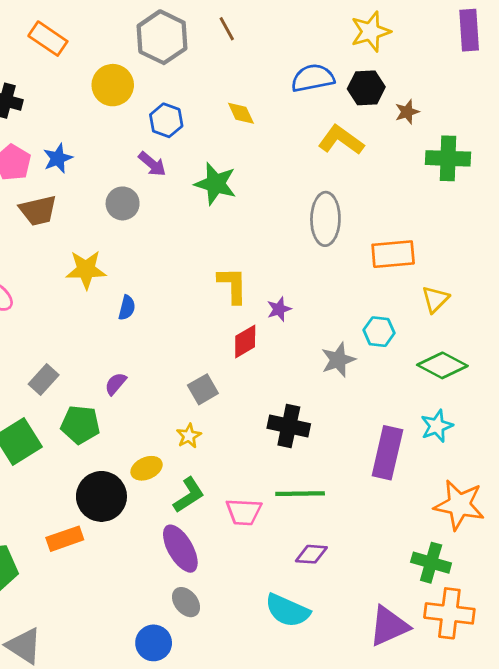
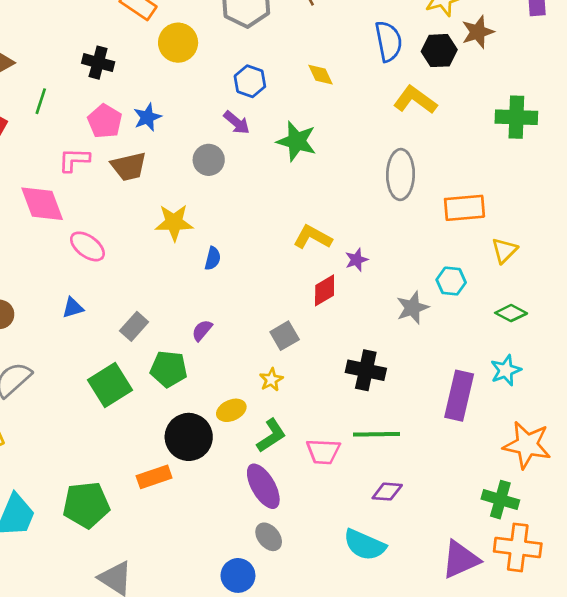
blue semicircle: (313, 78) -> (389, 41), turned 90
yellow circle: (113, 85) -> (178, 43), moved
brown star: (407, 112) -> (478, 32), moved, size x1.4
yellow L-shape: (232, 285) -> (313, 237), turned -60
green diamond: (442, 365) -> (511, 313), size x0.7

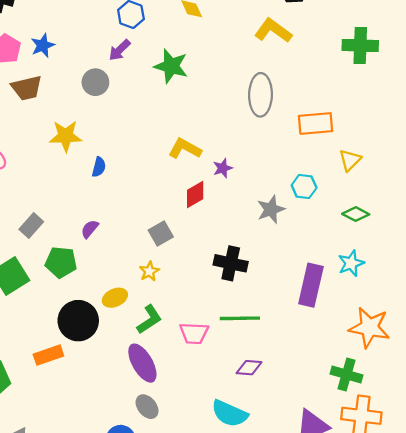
purple arrow: (237, 123) -> (119, 50), turned 95

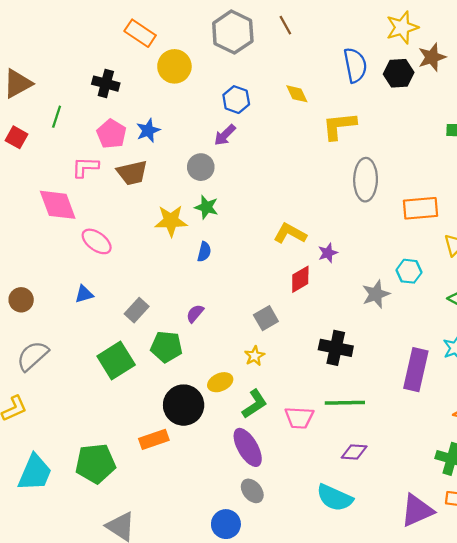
yellow L-shape: (273, 31) -> (339, 126), moved, turned -42
green star: (171, 66) -> (206, 207), moved, size x0.7

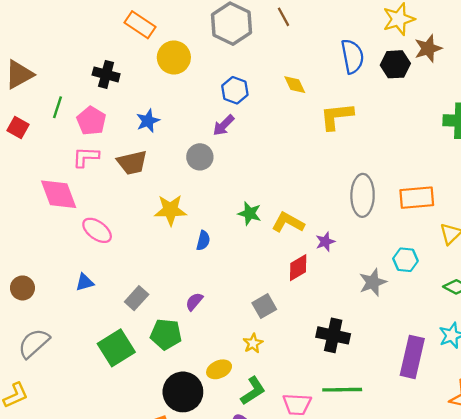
pink pentagon: (111, 134) -> (91, 121), moved
gray ellipse: (366, 180) -> (363, 195), moved
green star: (206, 207) -> (250, 213), moved

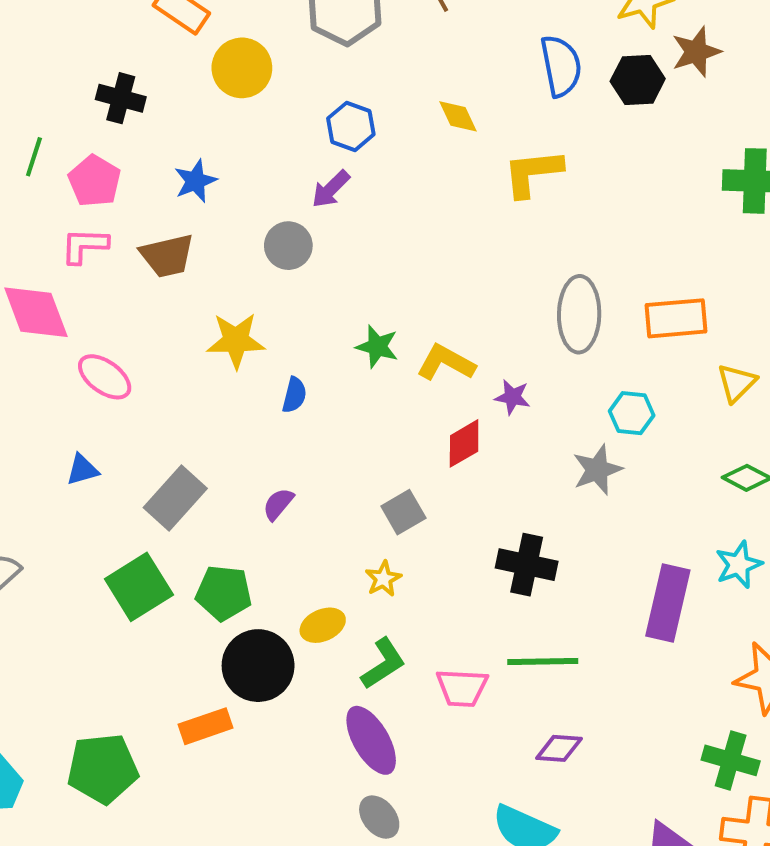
purple star: (325, 242) -> (512, 397), turned 30
cyan hexagon: (405, 260) -> (632, 413), moved
gray rectangle: (137, 298) -> (175, 498), size x1.4
green pentagon: (166, 334) -> (224, 593), moved

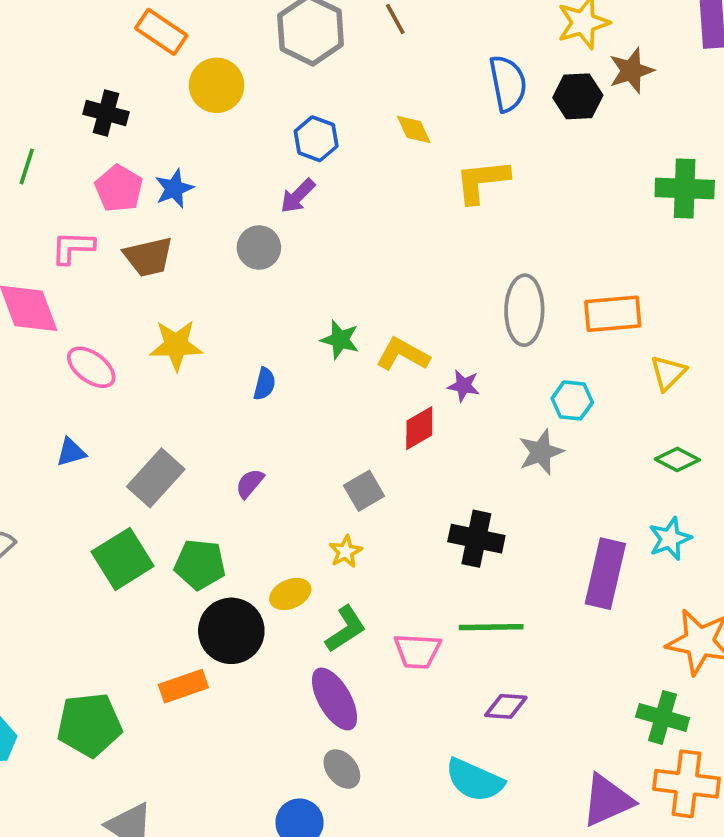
pink pentagon: (94, 181) -> (119, 189), moved
yellow star: (236, 340) -> (176, 345), moved

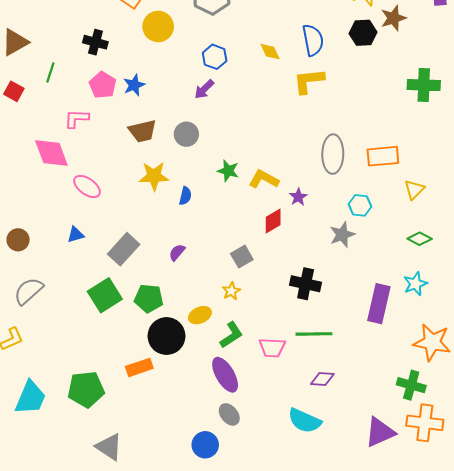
blue semicircle: (508, 83) -> (313, 40), moved
gray circle: (259, 247) -> (186, 134), moved
brown trapezoid: (148, 257) -> (142, 131), moved
yellow star: (176, 345) -> (154, 176), moved
purple star: (464, 386) -> (298, 197), turned 30

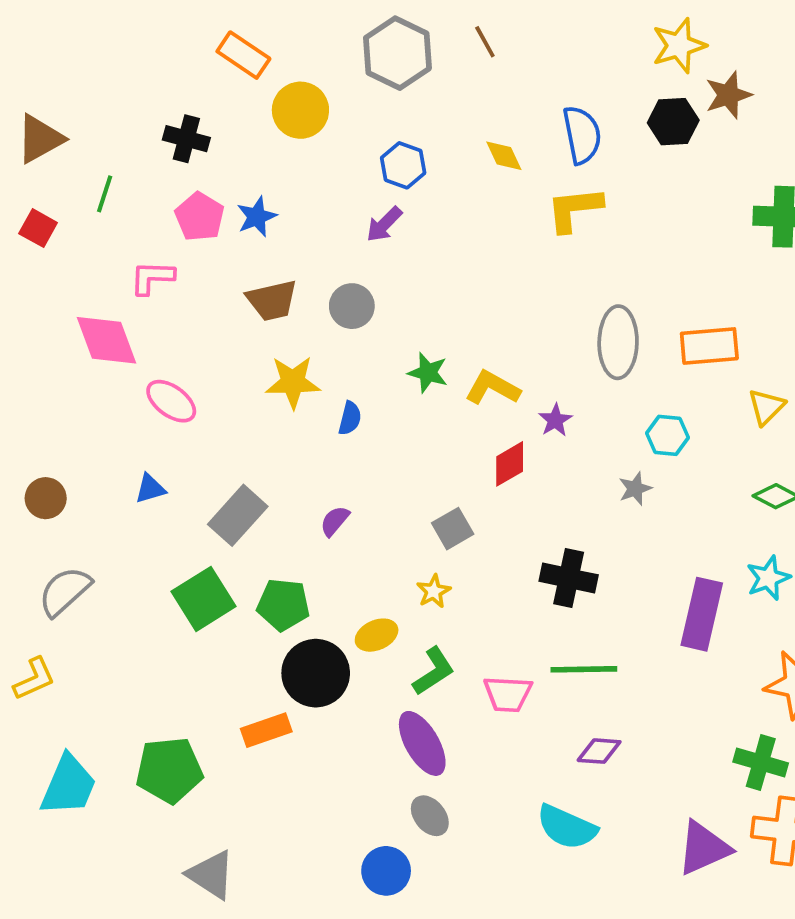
gray star: (342, 235) -> (635, 489), size x0.7

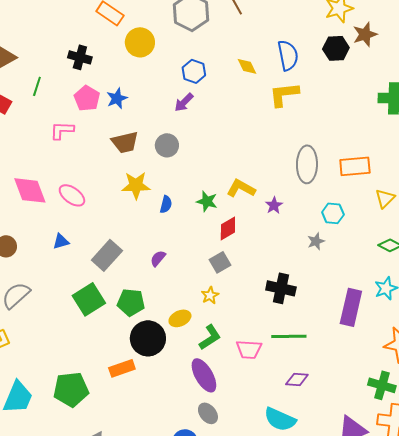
pink diamond: (107, 340) -> (30, 190), moved
green star: (428, 373) -> (207, 201), moved
red diamond: (510, 464) -> (228, 228), moved

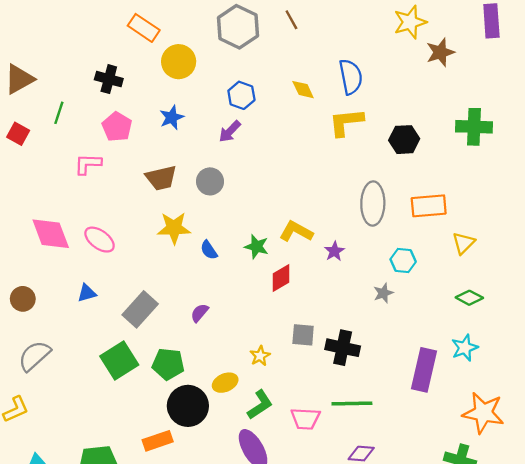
black hexagon: (336, 48) -> (404, 140), moved
blue star: (117, 98) -> (172, 117), moved
blue semicircle: (166, 204) -> (209, 250), turned 132
gray square: (220, 262) -> (303, 335), moved, turned 35

